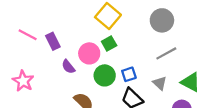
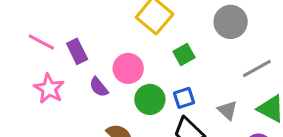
green square: (109, 44) -> (184, 54), moved
gray line: (166, 53) -> (257, 68), moved
pink star: (23, 81) -> (49, 89), moved

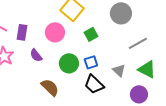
purple rectangle: (77, 51) -> (22, 32), turned 35
pink circle: (128, 68) -> (55, 32), moved

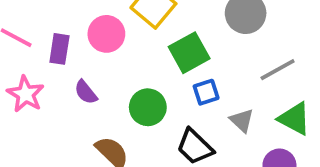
pink circle: (55, 32) -> (106, 34), moved
green square: (91, 34) -> (189, 53), size x1.5
blue square: (91, 62) -> (206, 92), moved

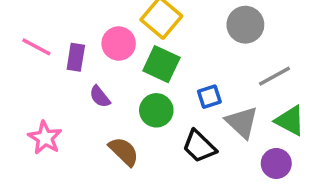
green square: (189, 53) -> (161, 64), moved, turned -36
pink star: (26, 94) -> (45, 138), moved
gray triangle: (242, 120) -> (242, 122), size x1.5

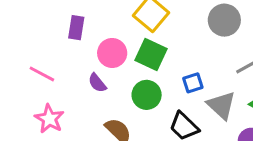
pink circle: (119, 44) -> (112, 53), moved
pink line: (36, 47) -> (42, 74), moved
purple rectangle: (76, 57) -> (76, 28), moved

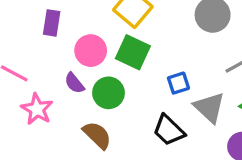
green circle: (147, 95) -> (109, 93), moved
pink star: (49, 119) -> (37, 109), moved

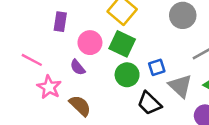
green circle: (109, 93) -> (127, 75), moved
brown semicircle: (97, 135) -> (80, 106), moved

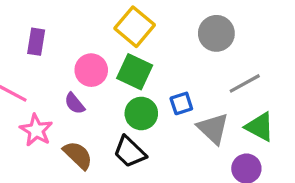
purple rectangle: (60, 22) -> (36, 42), moved
black trapezoid: (149, 103) -> (130, 152), moved

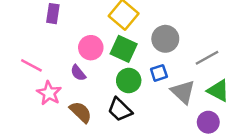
gray circle: (216, 33) -> (165, 39), moved
purple rectangle: (36, 42) -> (53, 14), moved

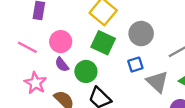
pink circle: (91, 48) -> (61, 42), moved
pink line: (31, 65) -> (27, 47), moved
green circle: (129, 80) -> (86, 71), moved

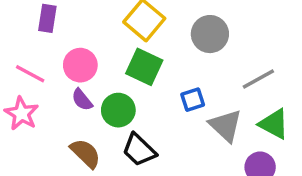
gray circle: (141, 34) -> (210, 34), moved
pink star: (35, 83) -> (22, 114), moved

